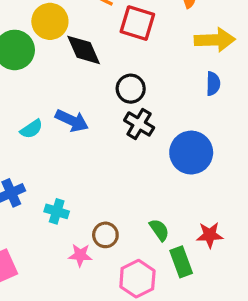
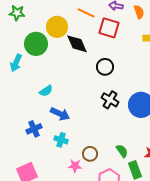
blue arrow: (72, 121) -> (60, 114), moved
black cross: (139, 124) -> (110, 100), moved

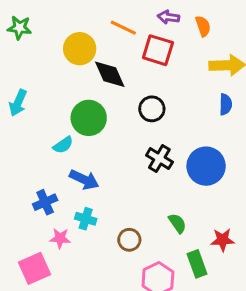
green circle: (36, 44) -> (89, 118), moved
green semicircle: (122, 151) -> (177, 223), moved
pink star: (75, 166) -> (60, 238), moved

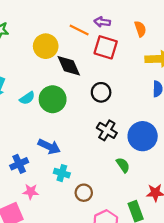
purple arrow: (168, 17) -> (102, 22), moved
cyan semicircle: (63, 145) -> (27, 98), moved
cyan cross: (86, 219) -> (62, 173), moved
green semicircle: (177, 223) -> (123, 165), moved

